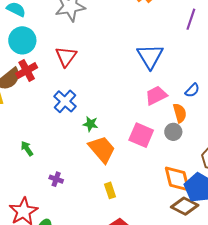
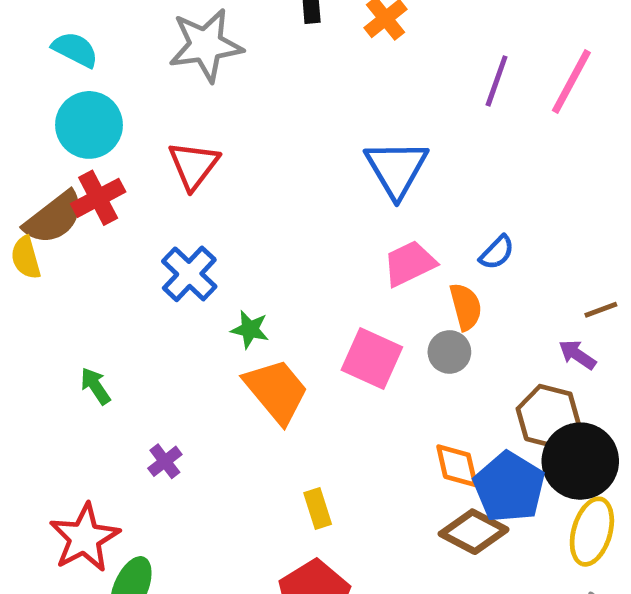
purple cross: (56, 179) -> (165, 461), turned 32
orange diamond: (177, 179) -> (457, 466), size x0.7
yellow rectangle: (110, 190) -> (318, 508), moved

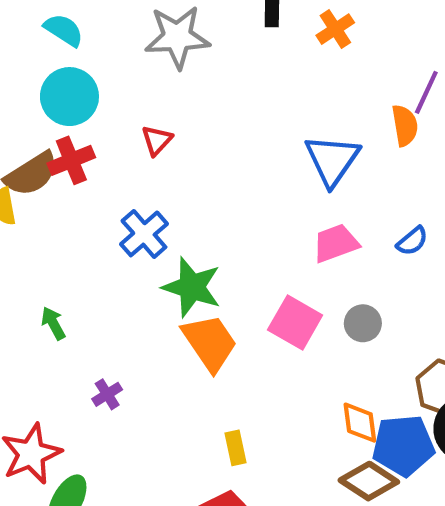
red triangle: (194, 165) -> (157, 140), size x0.7
orange semicircle: (466, 307) -> (405, 125), moved
green star: (250, 329) -> (192, 287), size x1.8
blue pentagon: (509, 487) -> (403, 445), turned 30

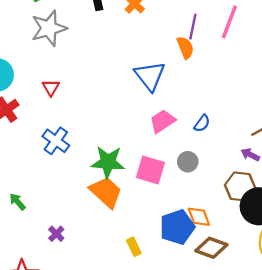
blue semicircle: (412, 241) -> (202, 123), moved
green star: (192, 287) -> (108, 162), moved
blue pentagon: (403, 445) -> (177, 227), moved

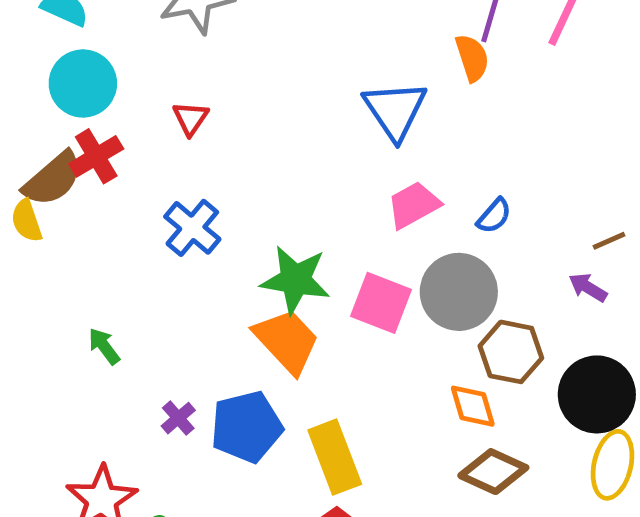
gray circle: (188, 162) -> (459, 292), size x1.8
brown hexagon: (240, 187) -> (511, 352), moved
blue pentagon: (177, 227) -> (247, 427), moved
yellow rectangle: (134, 247) -> (335, 457), size x1.8

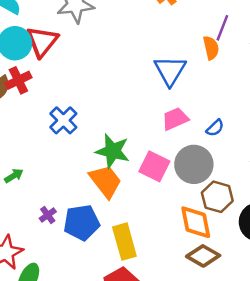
red triangle: (191, 118) -> (42, 42), moved, size x1.8
green arrow: (104, 346) -> (14, 176), turned 90
orange diamond: (473, 406) -> (196, 222), size x1.4

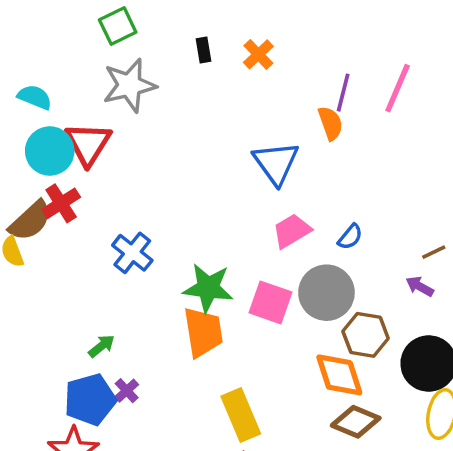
green arrow: (14, 176) -> (102, 346), moved
orange trapezoid: (105, 181) -> (203, 332), turned 36
blue pentagon: (82, 222) -> (90, 399), moved

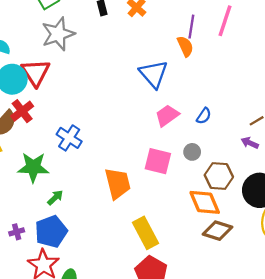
green star: (208, 288) -> (33, 167), moved
gray circle: (326, 293) -> (192, 152), size x0.5
purple cross: (127, 391) -> (17, 232), moved, turned 32

